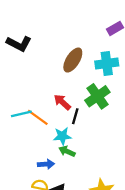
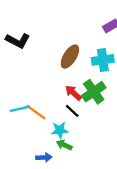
red arrow: (62, 102) -> (73, 93), moved
black line: (75, 116) -> (72, 111), turned -63

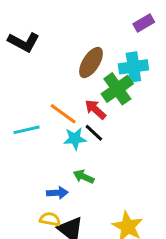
green cross: (94, 92) -> (117, 89), moved
orange line: (36, 112) -> (63, 114), moved
cyan star: (60, 130) -> (75, 139), moved

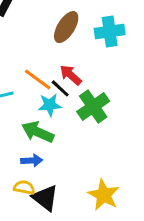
green cross: (117, 89) -> (93, 106), moved
black line: (94, 133) -> (60, 88), moved
green arrow: (84, 177) -> (38, 132), moved, size x1.5

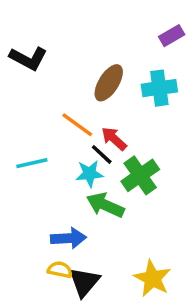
orange line: (38, 79) -> (77, 125), moved
green arrow: (38, 132) -> (105, 205), moved
blue arrow: (32, 160) -> (69, 238), size x1.4
black triangle: (45, 198) -> (84, 282), turned 32

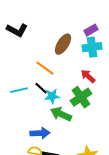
purple rectangle: (172, 36) -> (91, 30), moved
red arrow: (114, 139) -> (88, 76), moved
black line: (102, 154) -> (41, 88), moved

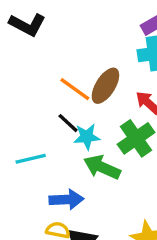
brown ellipse: (63, 44) -> (105, 86), moved
cyan line: (19, 90) -> (31, 159), moved

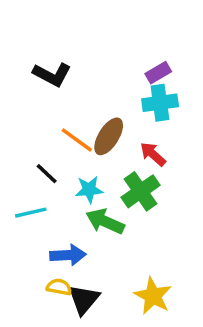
black L-shape: (27, 25) -> (52, 74), moved
black line: (68, 123) -> (47, 174), moved

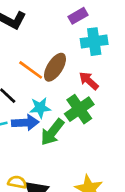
purple rectangle: (158, 73) -> (78, 16), moved
green arrow: (105, 221) -> (52, 132), turned -76
blue arrow: (68, 255) -> (25, 123), moved

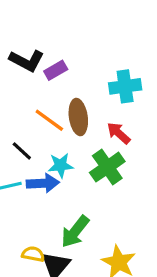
purple rectangle: (78, 16) -> (56, 70), moved
brown ellipse: (55, 67) -> (78, 117), turned -40
green arrow: (52, 132) -> (75, 232), moved

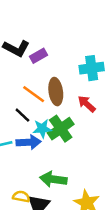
black line: (22, 151) -> (22, 115), moved
green cross: (107, 167) -> (61, 129), moved
green arrow: (75, 232) -> (53, 179), turned 60

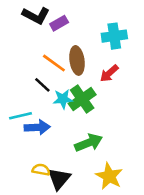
red arrow: (87, 104) -> (109, 73), turned -84
blue arrow: (29, 142) -> (37, 127), moved
green arrow: (53, 179) -> (89, 143), moved, turned 150

